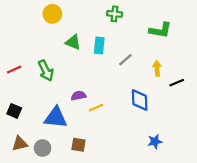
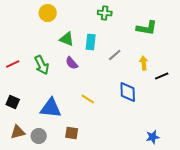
purple semicircle: (79, 96) -> (72, 63), moved, turned -120
yellow line: (96, 108) -> (88, 99), turned 56
blue star: (155, 141) -> (153, 137), moved

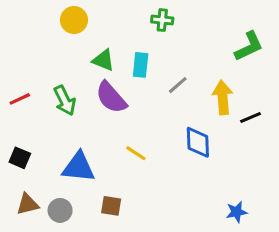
green L-shape: (147, 28) -> (249, 46), moved, turned -35
purple semicircle: (72, 63) -> (111, 97), size x1.6
yellow arrow: (144, 63) -> (223, 97), size x1.5

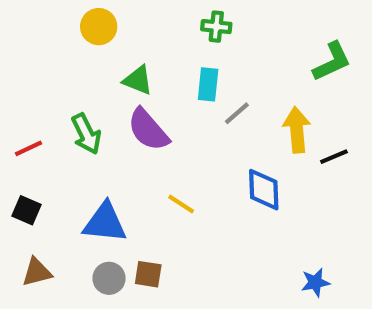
cyan rectangle: (141, 65) -> (208, 84), moved
red line: (20, 99) -> (29, 148), moved
gray circle: (60, 210) -> (109, 278), moved

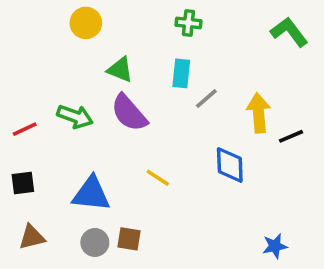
green L-shape: (332, 62) -> (289, 32), moved, turned -102
green arrow: (86, 134) -> (75, 117), turned -44
black square: (26, 210) -> (23, 183), turned -30

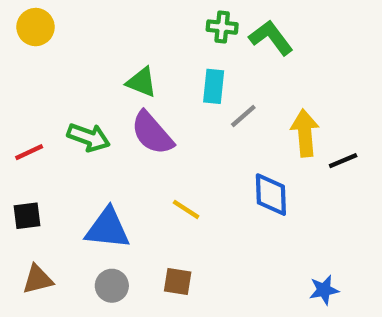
yellow circle: (86, 23) -> (36, 27), moved
green L-shape: (289, 32) -> (271, 38), moved
brown square: (129, 239) -> (178, 282), moved

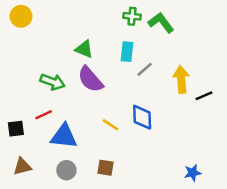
red line: (29, 152) -> (44, 115), moved
blue diamond: (271, 195) -> (142, 117), moved

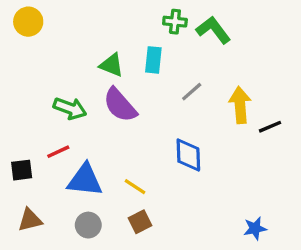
cyan rectangle: (127, 52) -> (153, 60), moved
yellow line: (111, 125) -> (135, 187), moved
brown square: (106, 168) -> (140, 222), turned -36

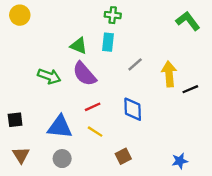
green cross: (175, 22) -> (113, 15), moved
green L-shape: (213, 30) -> (188, 21), moved
red line: (58, 152) -> (93, 107), moved
brown triangle: (30, 220) -> (21, 155), turned -48
brown square: (140, 222) -> (123, 156), moved

